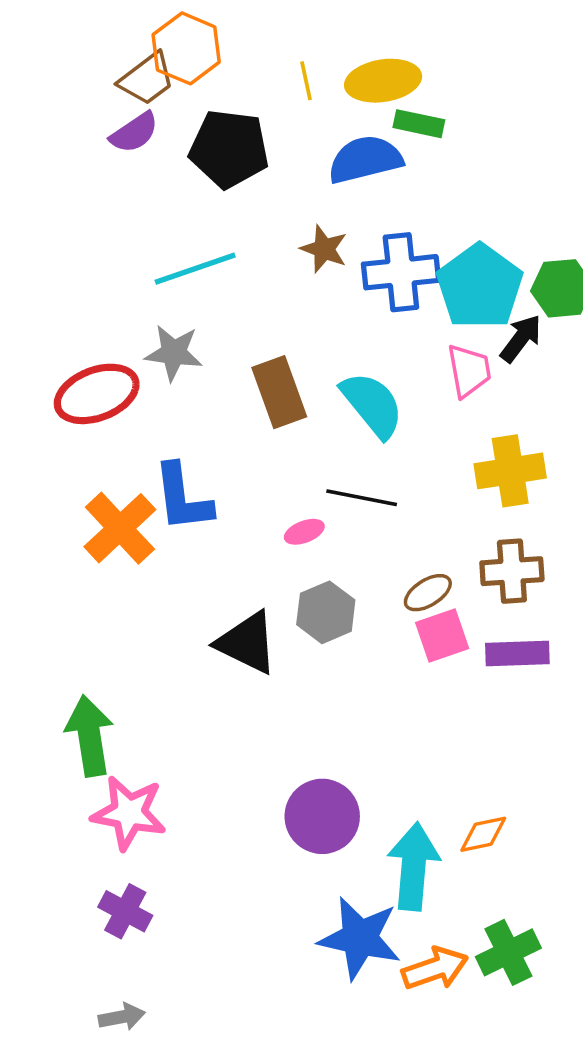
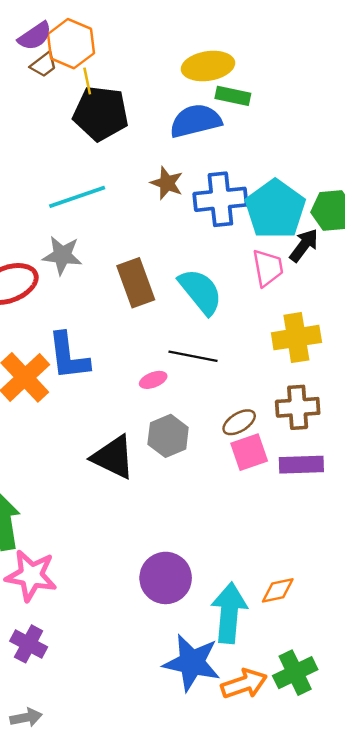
brown trapezoid: (147, 79) -> (44, 65), size x0.7
yellow line: (306, 81) -> (87, 81), moved
purple semicircle: (134, 133) -> (35, 36), moved

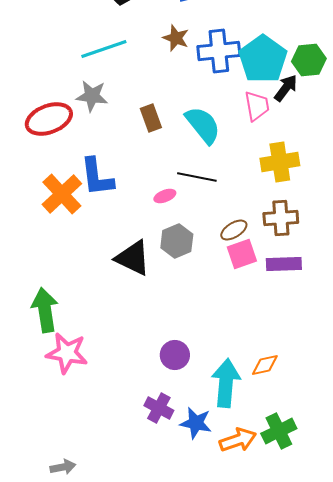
brown rectangle: (136, 283) -> (151, 118), size x0.7
purple circle: (166, 578) -> (175, 355), size x0.7
purple cross: (29, 644) -> (159, 408), moved
blue star: (192, 663) -> (196, 423), size x0.7

